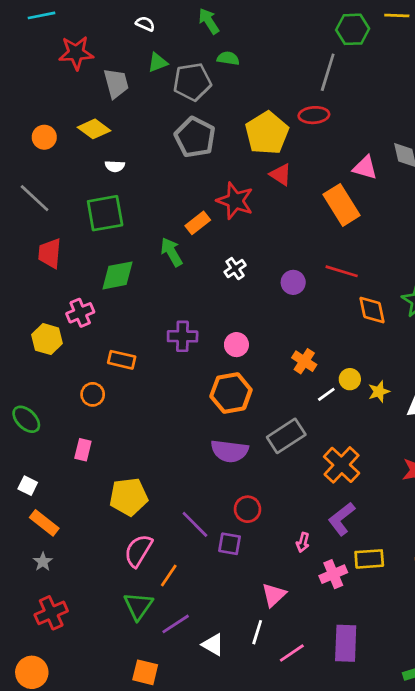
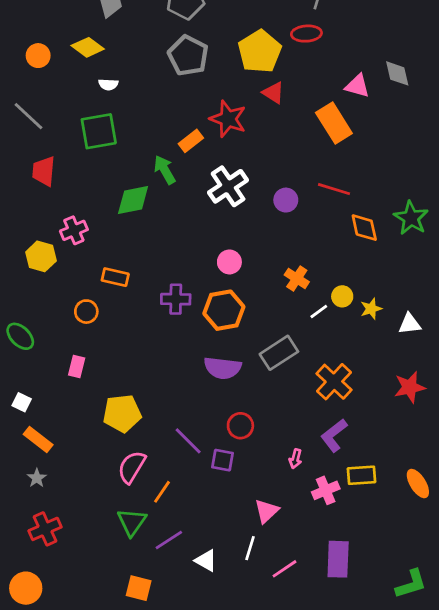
white cross: (235, 269) -> (228, 186), size x1.8
green diamond: (118, 275) -> (133, 200), moved
purple cross: (183, 336) -> (176, 299), moved

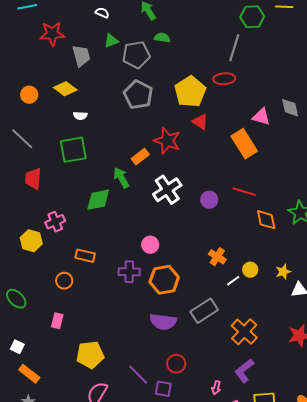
pink circle: (229, 262) -> (150, 245), moved
yellow star: (371, 309) -> (283, 272), moved

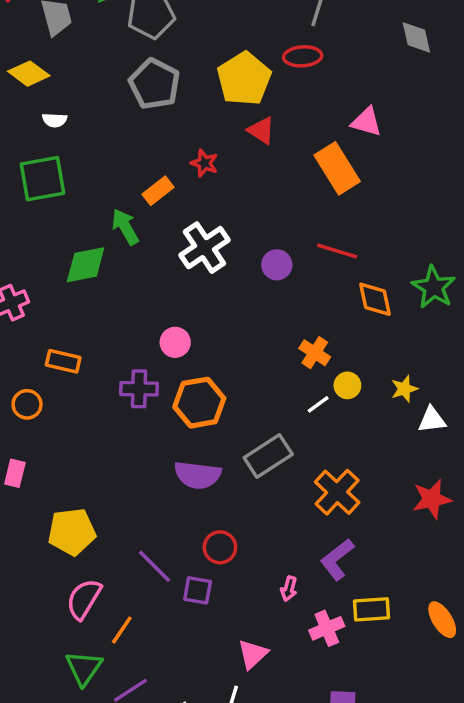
gray diamond: (290, 108) -> (416, 37), moved
red star: (167, 141) -> (204, 163), size x0.6
orange cross: (217, 257) -> (315, 353), moved

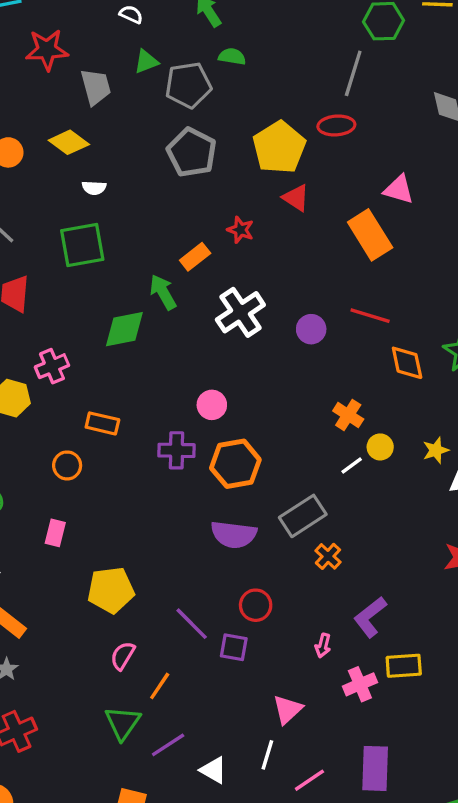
orange cross: (337, 492) -> (328, 556), moved, size x0.6
pink semicircle: (84, 599) -> (123, 656), size x0.7

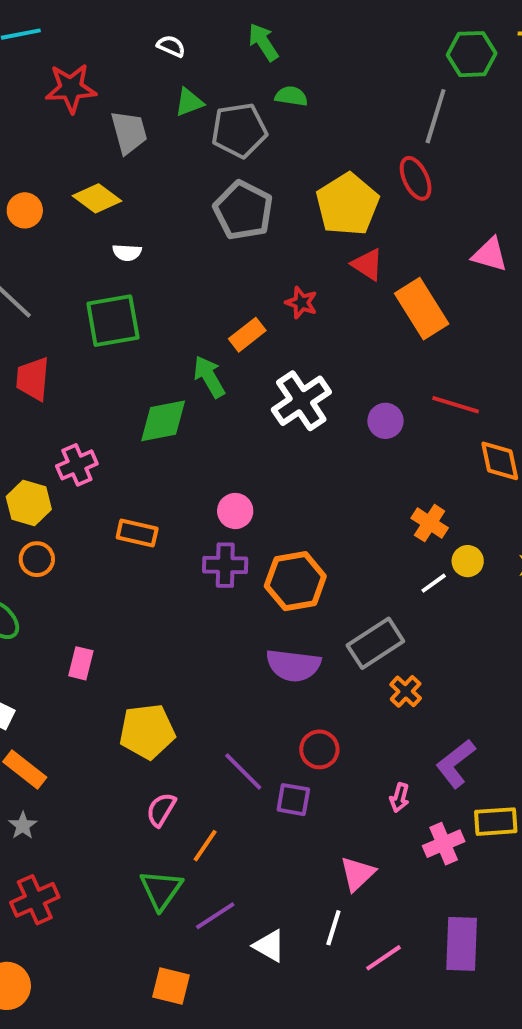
red ellipse: (336, 125) -> (416, 178), turned 69
orange rectangle: (370, 235) -> (422, 309), moved
pink circle: (212, 405) -> (235, 511), moved
orange circle: (67, 465) -> (37, 559), moved

